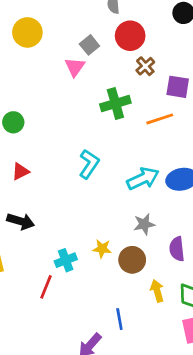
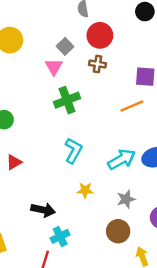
brown cross: (145, 66) -> (98, 64), moved, turned -35
green cross: (115, 103) -> (67, 100), moved
black arrow: (21, 221) -> (43, 210), moved
yellow star: (102, 249) -> (85, 190), moved

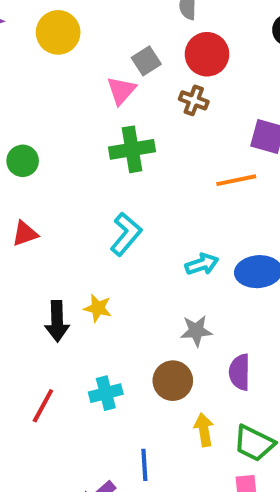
cyan arrow: (122, 159) -> (202, 264), size x0.7
yellow star: (85, 190) -> (98, 308), moved
black arrow: (43, 210) -> (57, 321), turned 65
cyan cross: (60, 236) -> (106, 393), moved

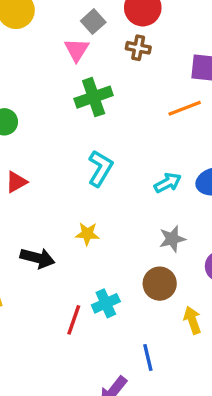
black arrow: (57, 321) -> (37, 258), moved, turned -64
red line: (43, 406) -> (74, 320), moved

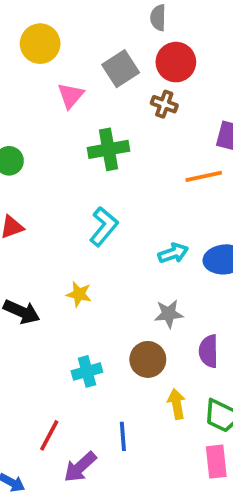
gray square: (93, 22) -> (121, 69), size x1.4
pink triangle: (77, 50) -> (71, 96), moved
red line: (74, 320) -> (49, 435), moved

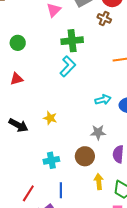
cyan L-shape: (104, 226) -> (68, 66), moved
blue line: (123, 436) -> (61, 190), moved

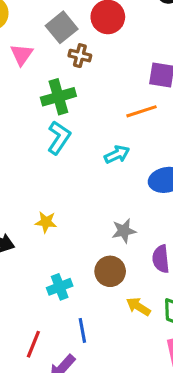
brown cross: (104, 18) -> (80, 56), moved
cyan arrow: (103, 100) -> (117, 154), moved
yellow arrow: (99, 182) -> (138, 307), turned -42

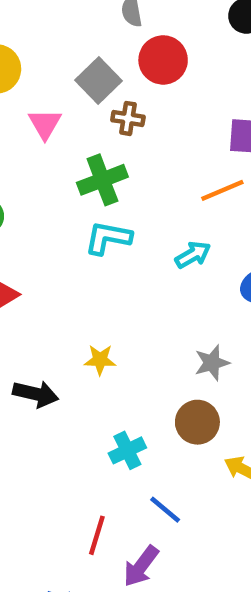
cyan L-shape: (59, 138) -> (108, 238), turned -108
blue line: (82, 330) -> (165, 510), turned -35

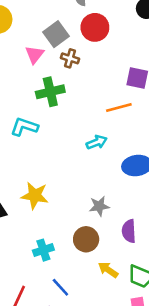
pink triangle: (45, 124) -> (35, 55), moved
cyan L-shape: (108, 238) -> (24, 127), moved
yellow star: (100, 360) -> (35, 196), size x1.5

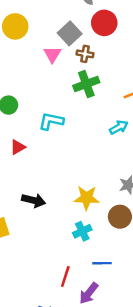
green cross: (50, 92) -> (86, 84), moved
yellow star: (35, 196) -> (87, 198), moved
blue line: (60, 287) -> (102, 263), turned -42

